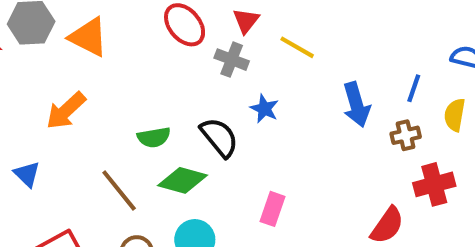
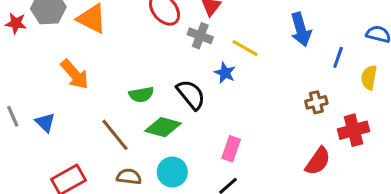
yellow line: (297, 47) -> (245, 48), moved
blue arrow: (356, 105) -> (301, 29), moved
orange arrow: (66, 111) -> (75, 74), turned -88
brown cross: (406, 135) -> (316, 102), moved

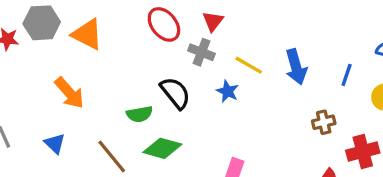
blue arrow: (301, 29) -> (296, 67), moved
black semicircle: (191, 95) -> (175, 93), moved
blue triangle: (45, 122) -> (55, 143), moved

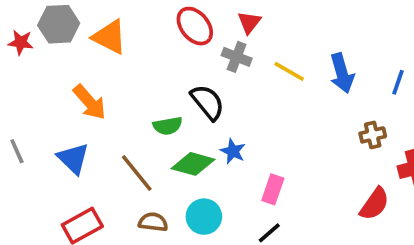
blue star: (228, 91) -> (233, 151), moved
blue triangle: (55, 143) -> (73, 159), size x1.4

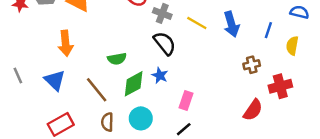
orange arrow: (90, 102) -> (66, 43), turned 35
black semicircle: (208, 102) -> (165, 43), moved
green diamond: (193, 164) -> (134, 84), turned -44
brown semicircle: (153, 222) -> (107, 122), turned -96

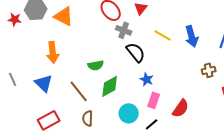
gray cross: (162, 13) -> (124, 30), moved
blue star: (160, 75) -> (147, 79), moved
red semicircle: (253, 110) -> (181, 108), moved
cyan circle: (141, 118) -> (129, 113), moved

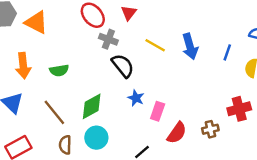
green semicircle: (96, 65) -> (59, 70), moved
brown cross: (209, 70) -> (210, 129), moved
pink rectangle: (154, 100) -> (158, 111), moved
cyan circle: (129, 113) -> (96, 138), moved

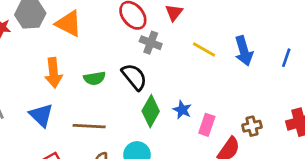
black semicircle: (123, 66) -> (134, 77), moved
green diamond: (92, 106) -> (151, 111), moved, turned -32
brown line: (54, 112) -> (89, 126), turned -48
brown cross: (210, 129) -> (252, 126), moved

